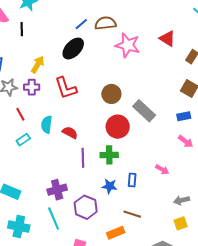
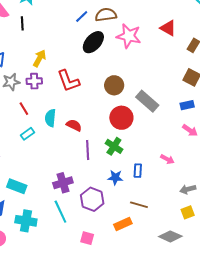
black ellipse: (73, 49) -> (93, 42), moved
green cross: (109, 155) -> (114, 146), turned 36

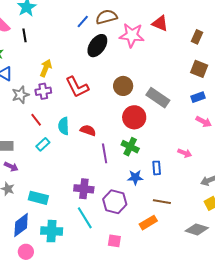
red triangle: (168, 28) -> (160, 23), moved
purple cross: (63, 183) -> (84, 189), turned 30

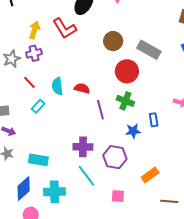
red L-shape: (77, 87) -> (65, 28), moved
brown line: (162, 202) -> (169, 201), moved

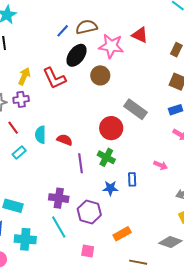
brown circle: (113, 41) -> (100, 75), moved

